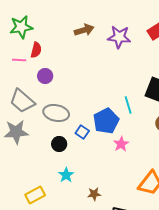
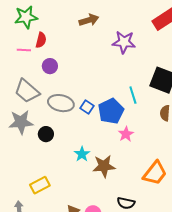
purple star: (119, 37) -> (124, 42), moved
blue square: (82, 132) -> (87, 107), moved
black circle: (59, 144) -> (46, 134), moved
cyan star: (66, 175) -> (82, 154), moved
brown star: (94, 194) -> (104, 166), moved, size x1.6

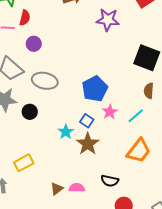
cyan line: (133, 95) -> (136, 116), moved, turned 66
blue square: (87, 107) -> (87, 121), moved
brown star: (104, 166) -> (88, 144), turned -30

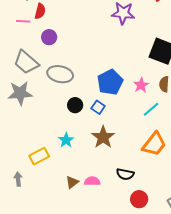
black circle: (30, 112) -> (75, 105), moved
pink star: (110, 112) -> (141, 85), moved
blue square: (87, 121) -> (98, 107), moved
cyan star: (66, 132) -> (66, 140), moved

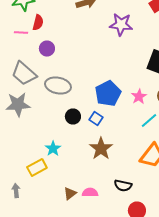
cyan star: (66, 140) -> (53, 148), moved

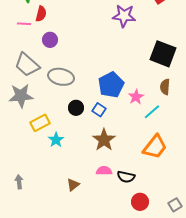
pink star: (139, 96) -> (136, 97), moved
yellow rectangle: (37, 168) -> (40, 123), moved
pink semicircle: (90, 192) -> (104, 171), moved

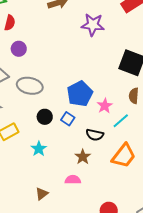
cyan star: (56, 140) -> (39, 149), moved
brown star: (104, 140) -> (83, 157), moved, size x0.7
black semicircle: (126, 177) -> (95, 135), moved

